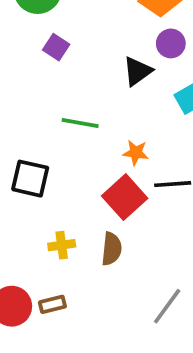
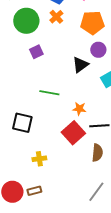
purple square: (56, 47) -> (36, 52), turned 32
brown semicircle: (112, 249) -> (97, 153), moved

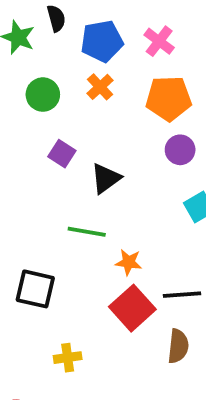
green circle: (26, 21) -> (43, 95), size x0.7
purple square: (36, 52) -> (62, 154), turned -32
black triangle: (80, 65) -> (106, 178), moved
orange star: (79, 109) -> (129, 262), moved

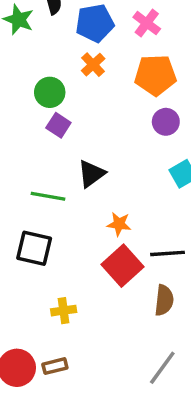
green circle: (43, 95) -> (50, 92), moved
black triangle: (106, 178) -> (91, 174), moved
green line: (87, 232) -> (48, 196), moved

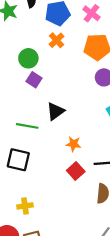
red square: (122, 266) -> (76, 171), size x0.7
yellow cross: (64, 311) -> (25, 206), moved

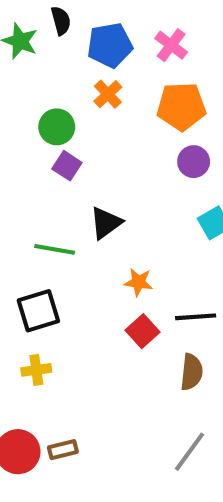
black square: (18, 160) -> (38, 311), turned -30
yellow cross: (25, 206) -> (36, 370), moved

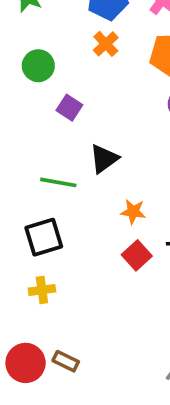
green circle: (57, 127) -> (38, 66), moved
brown rectangle: (63, 450) -> (66, 361), turned 40

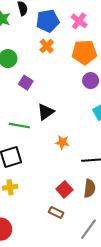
red square: (137, 255) -> (64, 189), moved
brown rectangle: (66, 361) -> (56, 212), moved

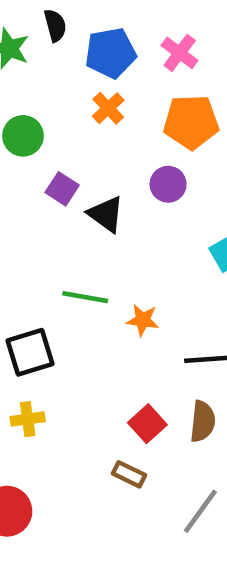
purple circle: (91, 81) -> (168, 184), moved
black triangle: (46, 112) -> (106, 214), moved, turned -48
green line: (19, 126) -> (85, 297), moved

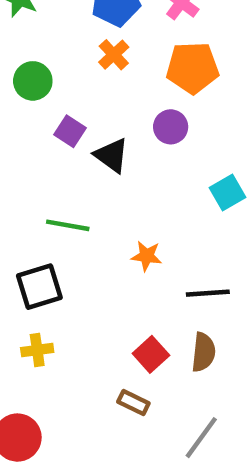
green line: (85, 297) -> (68, 225), moved

